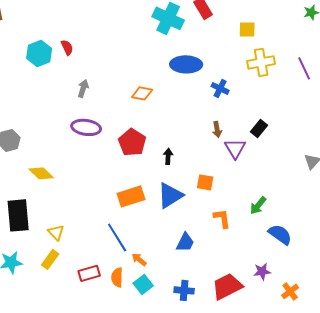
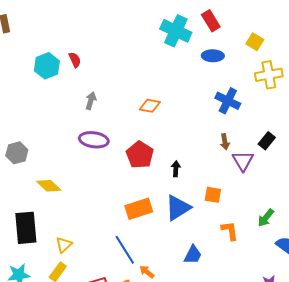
yellow square: (247, 29) -> (255, 42), turned 30
blue ellipse: (186, 64) -> (213, 56), moved, size x0.7
blue cross: (220, 88) -> (228, 101), size x1.4
yellow triangle: (56, 232) -> (64, 245), turned 30

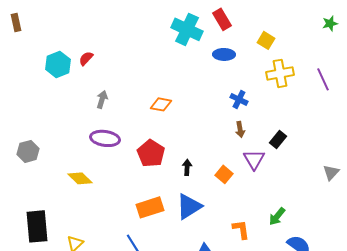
red semicircle: (75, 60) -> (86, 58), turned -112
blue cross: (228, 101) -> (239, 99), size x0.7
brown arrow: (225, 142) -> (240, 129), moved
yellow diamond: (49, 186) -> (80, 178), moved
orange square: (213, 195) -> (224, 174), moved, turned 30

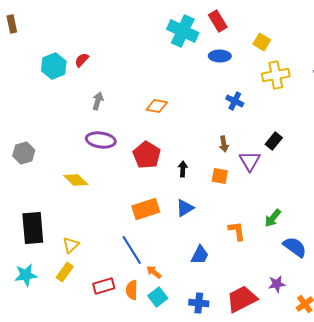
brown arrow: (240, 129) -> (224, 144), moved
orange square: (224, 174) -> (220, 176), turned -30
blue triangle: (189, 206) -> (185, 208), size x0.7

